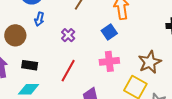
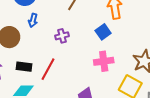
purple cross: (68, 35) -> (62, 36), turned 32
red line: (68, 71) -> (48, 69), moved

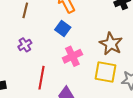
red line: (48, 69) -> (42, 78), moved

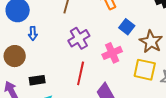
blue square: (63, 28) -> (127, 27), moved
purple cross: (25, 45) -> (79, 38), moved, size x1.5

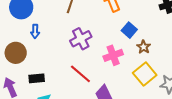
brown star: (151, 42) -> (144, 47), moved, size x0.6
yellow square: (145, 70) -> (145, 74), turned 35
red line: (81, 73) -> (80, 74), turned -65

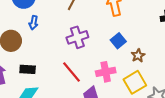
blue square: (129, 30) -> (118, 41), moved
pink cross: (113, 55) -> (106, 72), moved

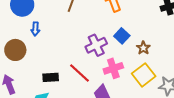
purple cross: (77, 37) -> (96, 45), moved
black rectangle: (28, 69) -> (51, 77), moved

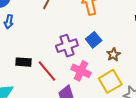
pink cross: (113, 68) -> (81, 71), turned 36
black rectangle: (51, 77) -> (23, 62), moved

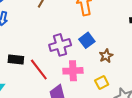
pink cross: (81, 71) -> (73, 71), turned -30
yellow square: (110, 81) -> (102, 82), size x0.6

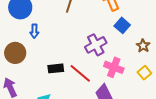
blue square: (87, 40) -> (122, 25), moved
pink cross: (73, 71) -> (114, 67), turned 36

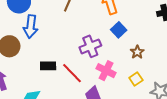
blue arrow: (34, 31) -> (31, 27), size x1.6

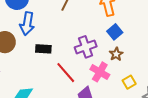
brown star: (137, 52) -> (116, 54), moved
black rectangle: (48, 66) -> (43, 49), moved

